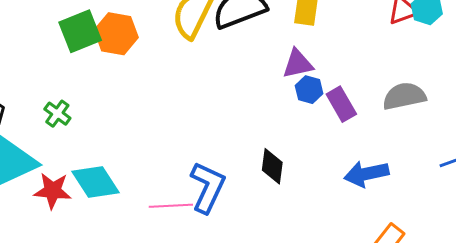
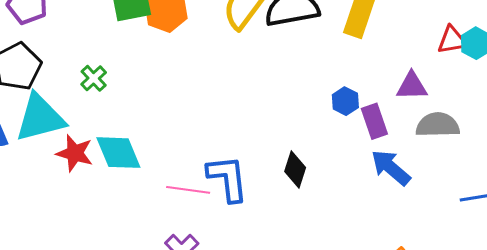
purple triangle: (298, 64) -> (412, 86), moved
blue arrow: (366, 174) -> (391, 168), moved, turned 42
blue L-shape: (208, 187) -> (228, 178), turned -42

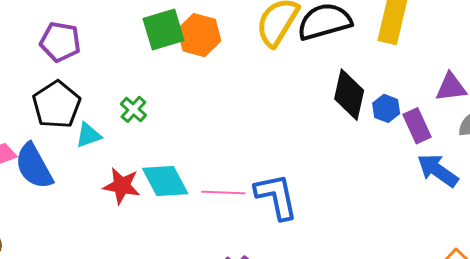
cyan triangle: (40, 118) -> (88, 135), moved, size x0.5
black diamond: (295, 170) -> (349, 95), moved, size x1.4
pink line: (188, 190) -> (223, 192), moved

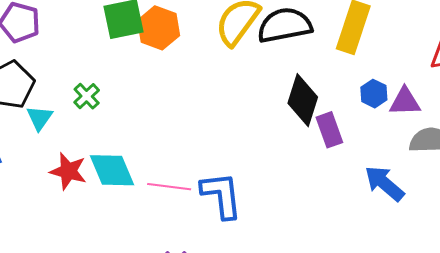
blue hexagon: (386, 108) -> (374, 94), moved
purple rectangle: (417, 126) -> (329, 130), moved
cyan triangle: (88, 135) -> (39, 118), turned -40

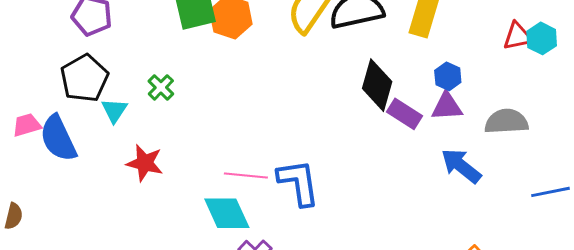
purple triangle: (405, 102) -> (447, 106), moved
purple rectangle: (329, 130) -> (404, 114), turned -36
cyan diamond: (112, 170) -> (227, 213), moved

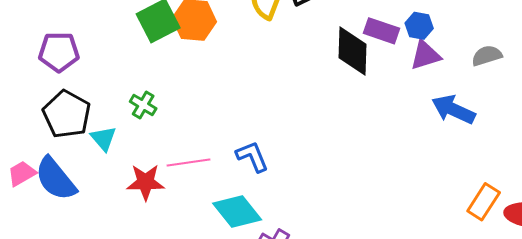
purple rectangle: (404, 114) -> (381, 31), moved
gray semicircle: (506, 121) -> (487, 56), size x0.7
pink line: (246, 175) -> (189, 162), moved
blue L-shape: (298, 183) -> (252, 156), moved, size x0.7

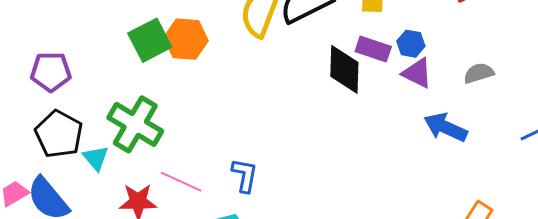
purple triangle: (425, 55) -> (417, 73), turned 44
green cross: (143, 105) -> (135, 124), size x2.0
blue L-shape: (252, 156) -> (245, 175), turned 33
pink line: (189, 162) -> (181, 182), turned 33

